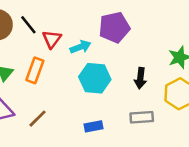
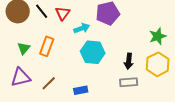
red triangle: (52, 39) -> (63, 13), moved
black arrow: (140, 78) -> (129, 61), moved
blue rectangle: (93, 126) -> (81, 90), moved

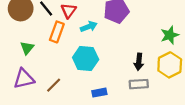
orange rectangle: (47, 46) -> (57, 32), moved
cyan hexagon: (93, 52) -> (86, 59), moved
blue rectangle: (81, 90) -> (99, 93), moved

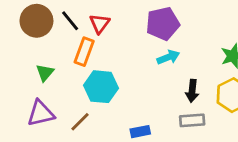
cyan arrow: (89, 27) -> (168, 57), moved
cyan hexagon: (86, 59) -> (101, 87), moved

